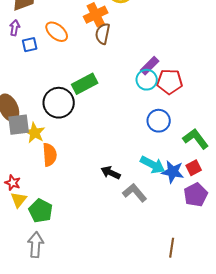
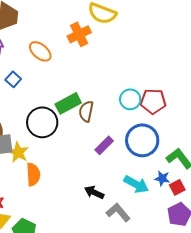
brown semicircle: (103, 34) -> (86, 111), moved
blue square: (30, 45) -> (13, 79), moved, turned -35
purple rectangle: (150, 66) -> (104, 145), moved
blue circle: (159, 121) -> (142, 140), size x1.4
blue star: (173, 172) -> (162, 178), moved, size x0.7

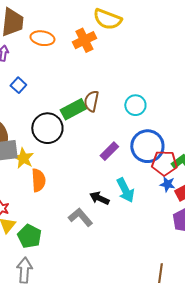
orange ellipse: (40, 51) -> (42, 38), moved, turned -30
red pentagon: (153, 101) -> (164, 163), moved
brown semicircle: (86, 111) -> (91, 101), moved
cyan arrow: (136, 184) -> (125, 190), moved, turned 35
gray L-shape: (118, 212) -> (80, 217), moved

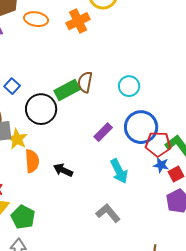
blue square: (18, 85) -> (12, 86), moved
black arrow: (99, 198) -> (63, 170), moved
gray L-shape: (80, 217) -> (108, 213), moved

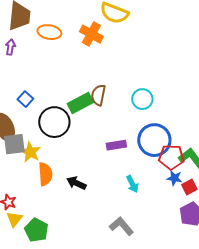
orange cross: (78, 21) -> (91, 34), turned -35
purple rectangle: (103, 132) -> (116, 145), turned 36
cyan arrow: (119, 171) -> (132, 184), size x0.7

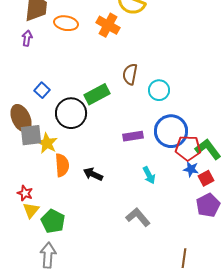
brown semicircle: (98, 95) -> (130, 74), moved

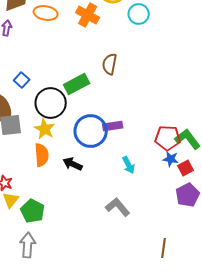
cyan circle: (159, 90) -> (139, 14), moved
blue circle: (171, 131) -> (91, 131), moved
yellow star: (47, 143) -> (45, 129), moved

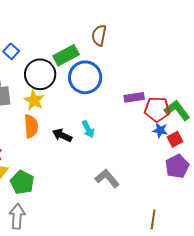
purple rectangle: (113, 126) -> (134, 97), moved
blue circle: (91, 131) -> (85, 77), moved
cyan arrow: (129, 165) -> (88, 129), moved

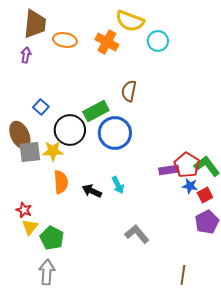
purple rectangle: (134, 97) -> (169, 170), moved
yellow star: (34, 100) -> (53, 151), moved, turned -30
red pentagon: (157, 109) -> (187, 165), turned 30

